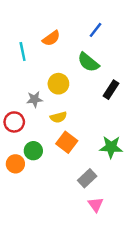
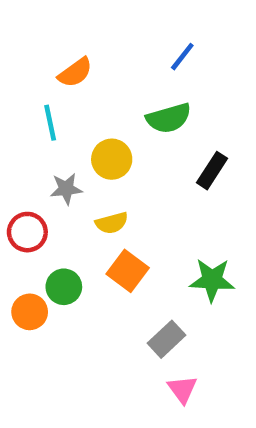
orange semicircle: (51, 38) -> (75, 73), moved
cyan line: (23, 51) -> (50, 123), moved
green semicircle: (88, 62) -> (169, 118), turned -55

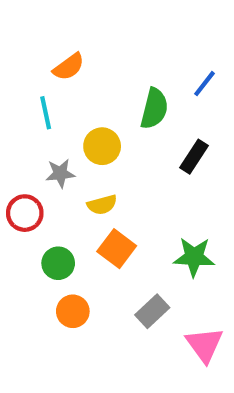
blue line: (182, 57) -> (204, 84), moved
green semicircle: (169, 118) -> (154, 109), turned -60
orange circle: (30, 312) -> (73, 311), moved
pink triangle: (182, 389) -> (204, 345), moved, size x1.4

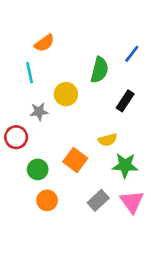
yellow semicircle: (102, 205) -> (108, 140), moved
pink triangle: (204, 345) -> (132, 202), moved

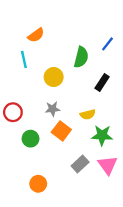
gray star: (39, 112) -> (53, 109), moved
orange circle: (47, 200) -> (38, 184), moved

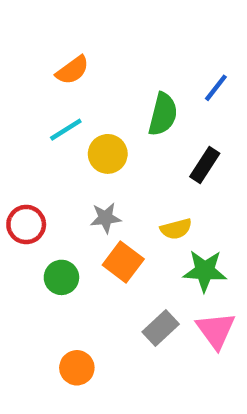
cyan line: (24, 59) -> (66, 130), moved, turned 70

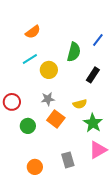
green star: (205, 271) -> (93, 123), turned 30
gray rectangle: (161, 328) -> (68, 160), moved, turned -63
pink triangle: (216, 330) -> (98, 150), turned 36

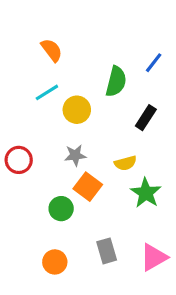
orange semicircle: (33, 32) -> (52, 50), turned -91
green circle: (28, 126) -> (61, 209), moved
pink triangle: (98, 150) -> (154, 257), moved

